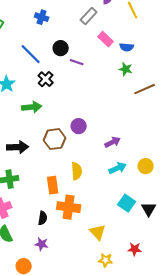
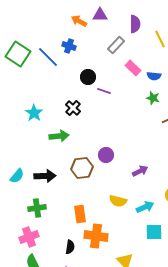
blue line: (31, 54) -> (48, 57), moved
cyan arrow: (118, 168) -> (145, 207), moved
yellow semicircle: (77, 171) -> (118, 201), moved, turned 108
cyan square: (127, 203) -> (154, 232), turned -36

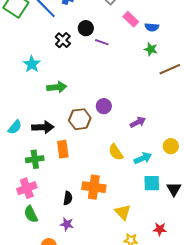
black cross: (73, 108) -> (63, 40), moved
yellow semicircle: (118, 201) -> (116, 152), turned 42
orange rectangle: (80, 214) -> (63, 149), moved

